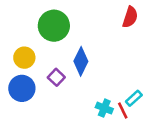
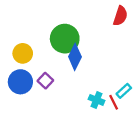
green circle: (54, 26) -> (65, 39), moved
purple square: (56, 77) -> (45, 81), moved

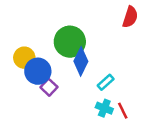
blue circle: (20, 82) -> (38, 71), moved
cyan rectangle: (124, 91) -> (106, 82), moved

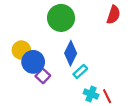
green circle: (70, 42) -> (61, 18), moved
cyan rectangle: (106, 82) -> (80, 71), moved

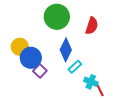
red semicircle: (113, 15) -> (92, 26), moved
cyan cross: (91, 94) -> (91, 82), moved

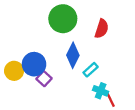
yellow circle: (20, 47) -> (14, 71), moved
cyan rectangle: (75, 67) -> (91, 70), moved

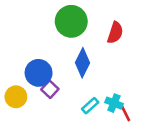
cyan rectangle: (91, 70) -> (90, 106), moved
yellow circle: (14, 71) -> (16, 97), moved

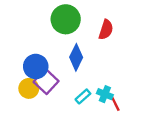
purple square: (50, 89) -> (46, 81), size x1.5
yellow circle: (16, 97) -> (29, 88), moved

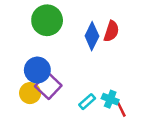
green circle: (66, 19) -> (47, 20), moved
blue diamond: (76, 57) -> (92, 36), moved

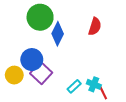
blue diamond: (92, 36) -> (58, 34), moved
yellow circle: (30, 93) -> (14, 75), moved

